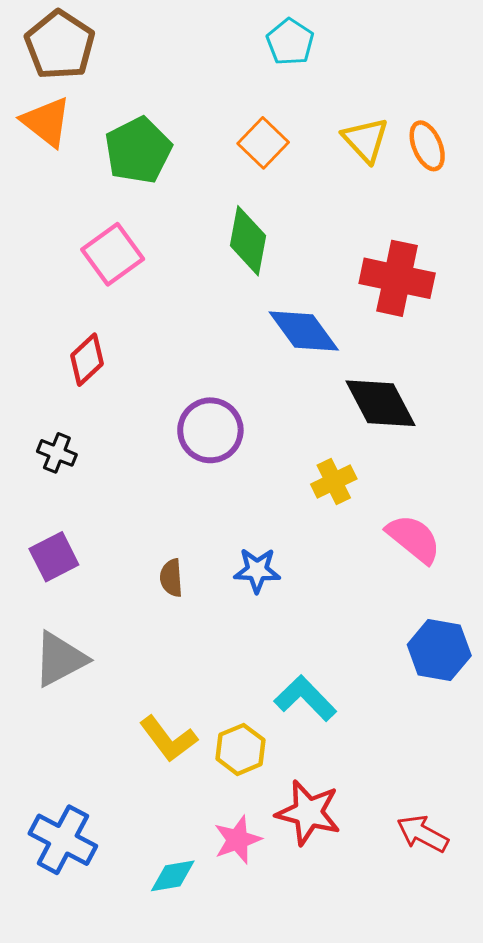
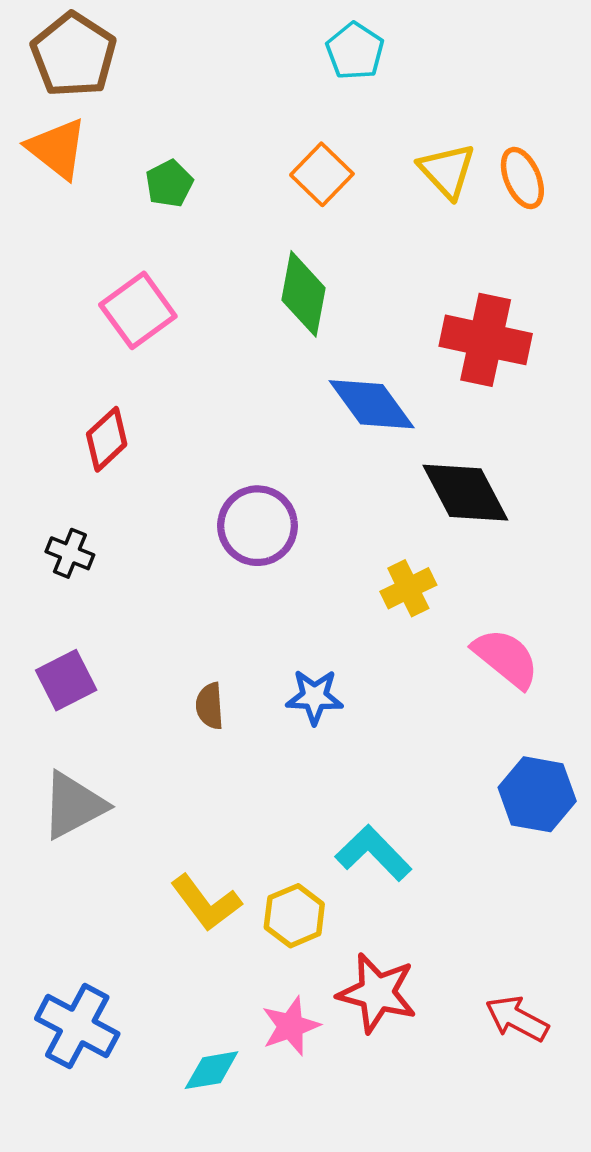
green pentagon: (138, 150) -> (169, 184), size x0.6

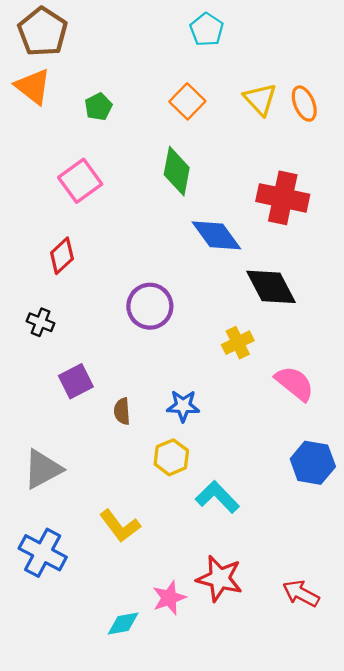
purple square: (66, 680) -> (76, 381), moved
yellow hexagon: (294, 916) -> (171, 457), moved
blue cross: (77, 1026) -> (43, 553), moved

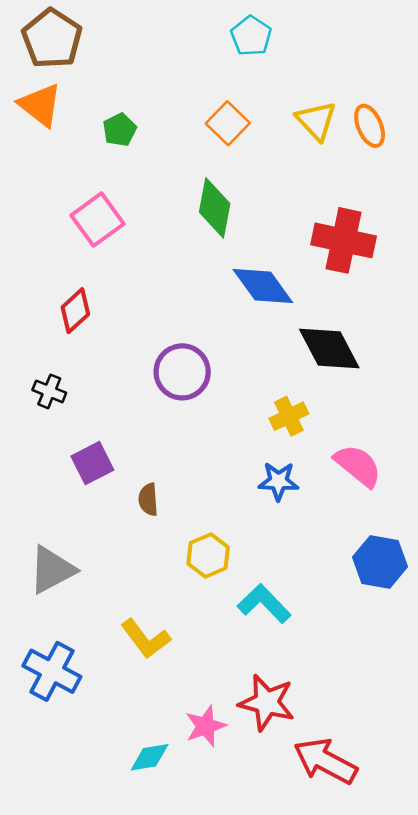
blue star: (183, 406) -> (278, 481), moved
red arrow: (301, 593) -> (325, 761), moved, size x1.4

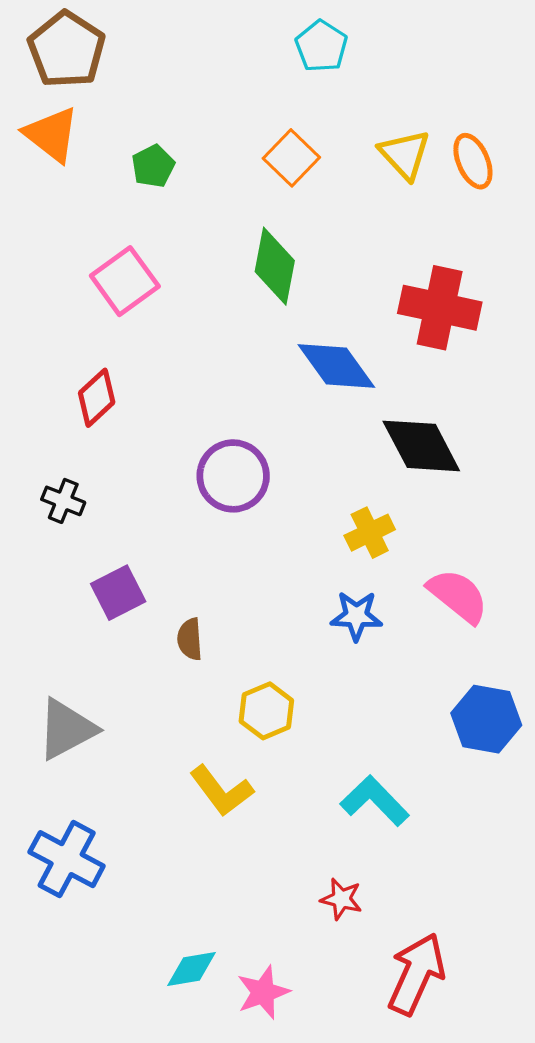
cyan L-shape: (264, 604) -> (375, 801), moved
yellow L-shape: (146, 639) -> (221, 791), moved
red star: (267, 703) -> (341, 899), size x0.6
pink star: (206, 726) -> (263, 992), moved
red arrow: (325, 761) -> (416, 974), turned 86

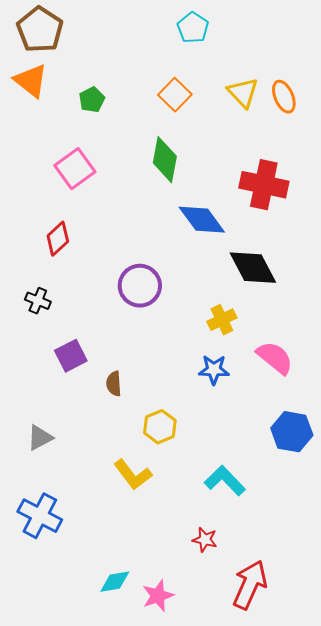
gray triangle: (67, 729) -> (40, 438), size x0.7

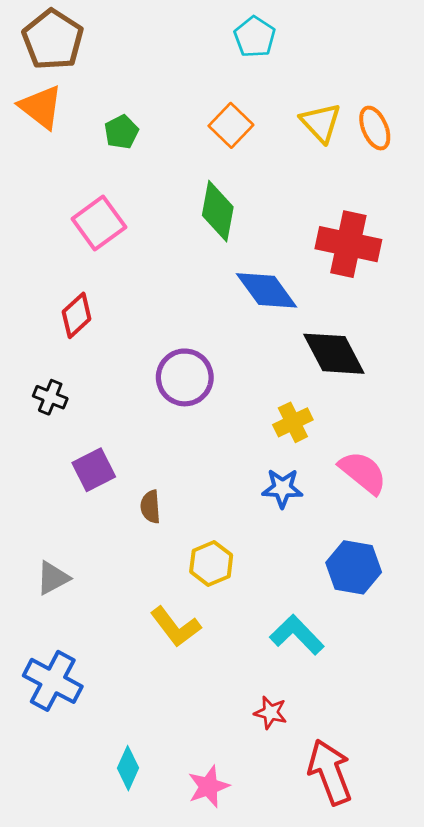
blue hexagon: (292, 432) -> (354, 567), moved
cyan diamond: (115, 582) -> (128, 768), moved, turned -56
red arrow: (250, 585) -> (330, 772), turned -45

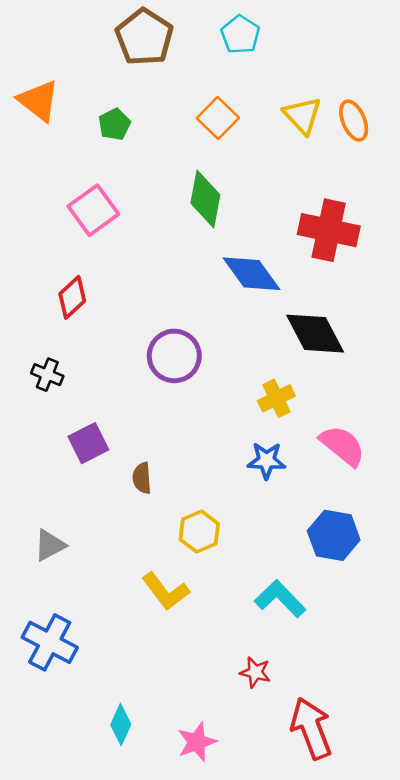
brown pentagon: (53, 40) -> (144, 37), moved

